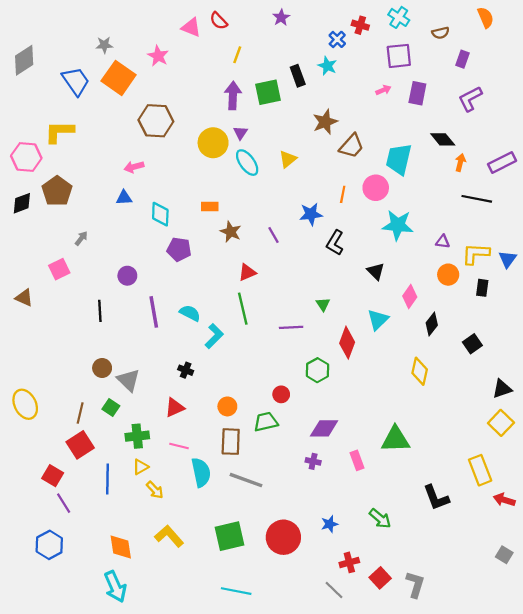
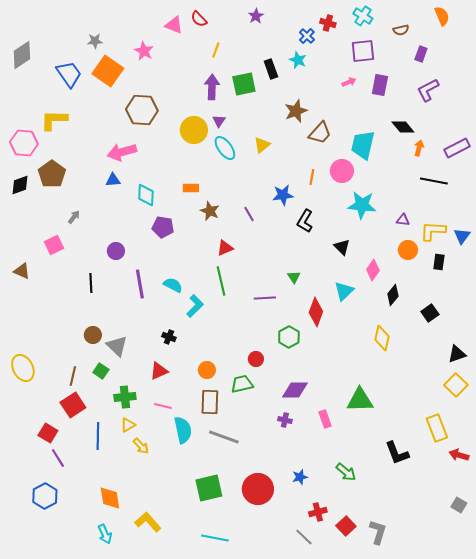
pink arrow: (134, 167) -> (122, 152), size x1.6
yellow L-shape: (169, 536) -> (148, 522), moved
cyan arrow: (115, 587) -> (105, 534), size x0.7

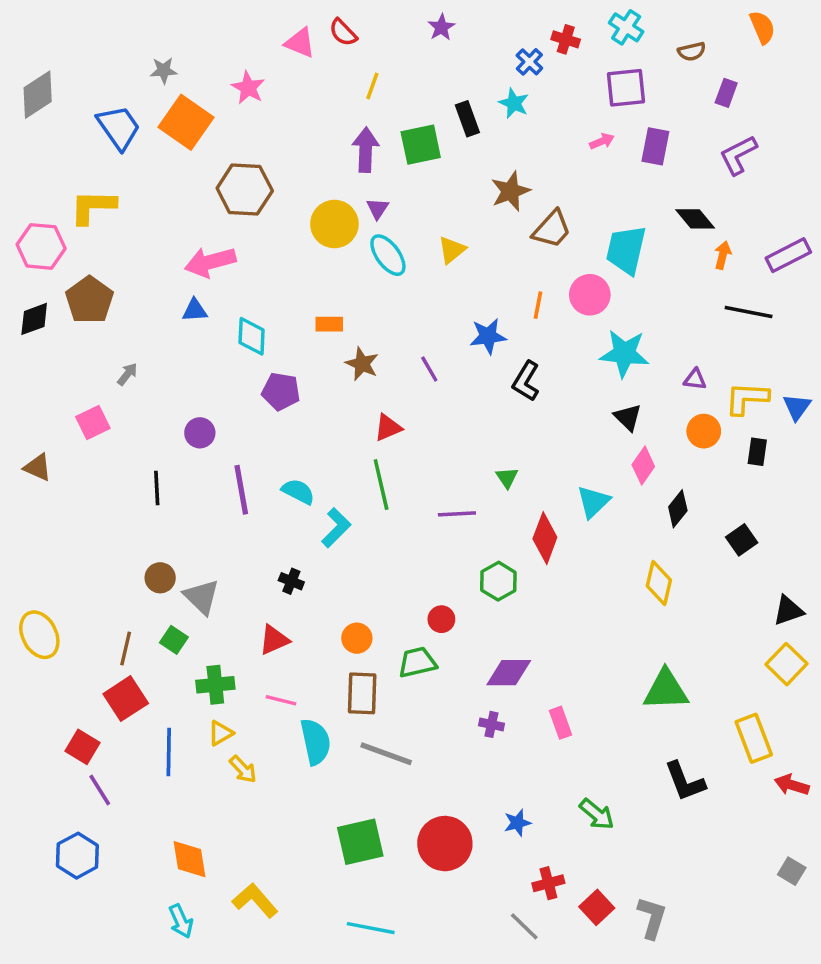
black triangle: (342, 247) -> (628, 417), moved
green triangle: (360, 400) -> (666, 690), moved

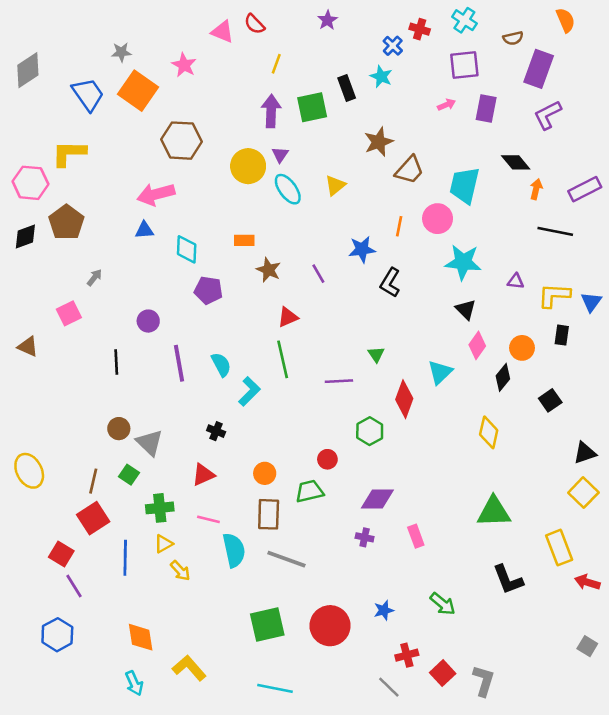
purple rectangle: (726, 93) -> (539, 69), size x1.8
orange circle: (704, 431) -> (522, 348), moved
cyan semicircle: (298, 491) -> (221, 365), turned 35

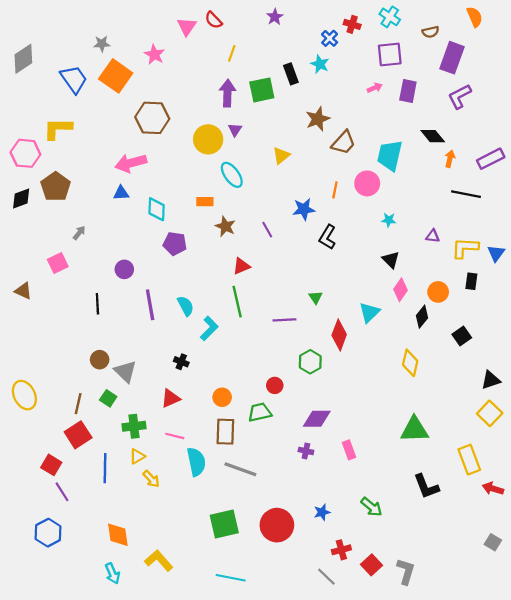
pink triangle: (222, 32) -> (187, 27), turned 42
cyan ellipse: (288, 189) -> (232, 175), moved
cyan star: (463, 262) -> (389, 220), size x0.5

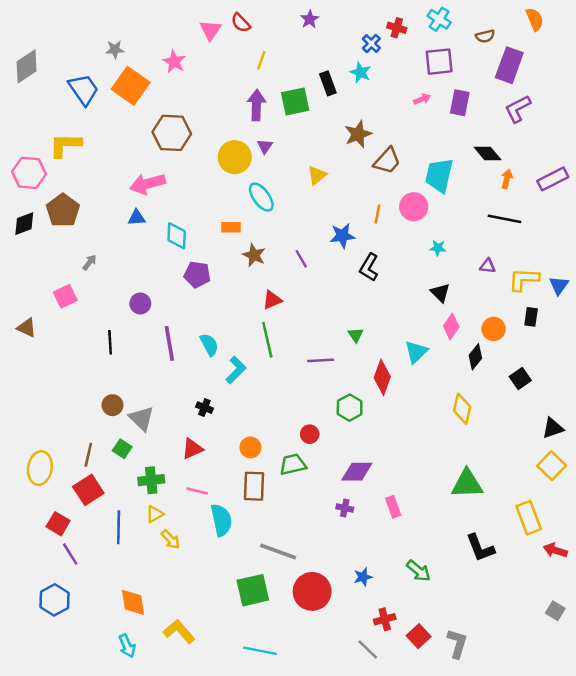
black line: (466, 194) -> (504, 219), moved
yellow ellipse: (24, 395) -> (40, 468), moved, turned 36
gray line: (240, 469) -> (278, 552), moved

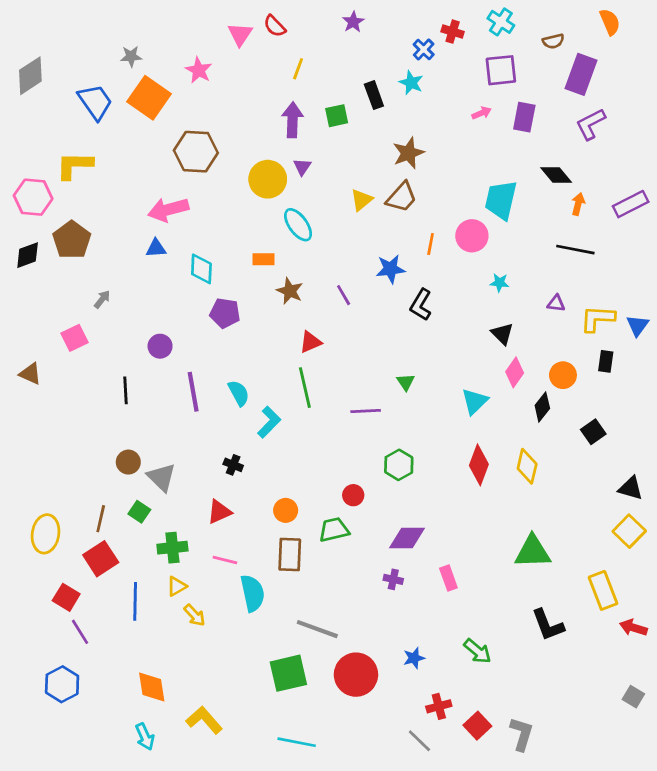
green square: (295, 102) -> (337, 116), size x0.7
brown trapezoid: (387, 161) -> (402, 197), moved
red diamond: (382, 377) -> (479, 465), moved
black triangle: (553, 428) -> (631, 488), turned 35

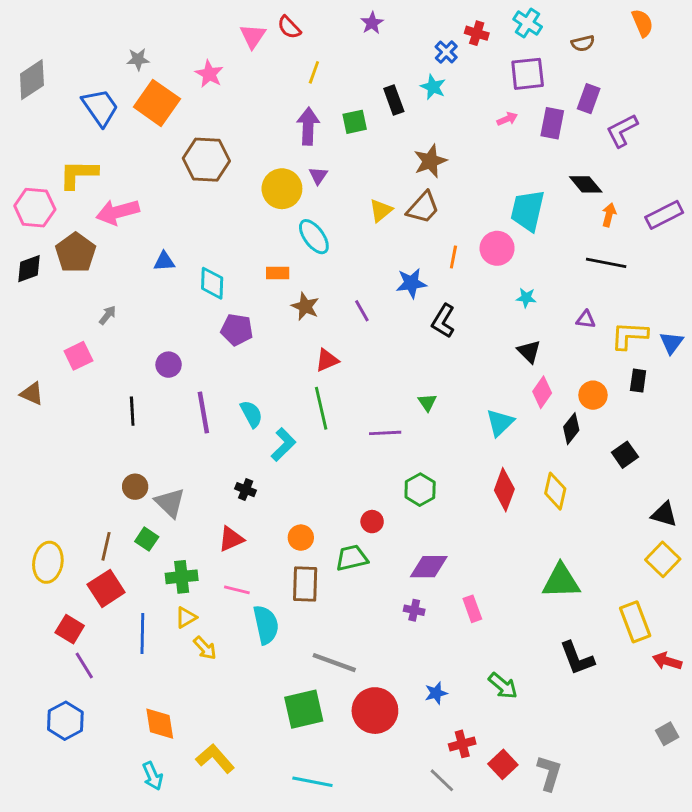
purple rectangle: (581, 74) -> (589, 99), moved, size x0.7
pink arrow: (168, 210) -> (118, 212), moved
gray square: (633, 697) -> (667, 734), turned 30

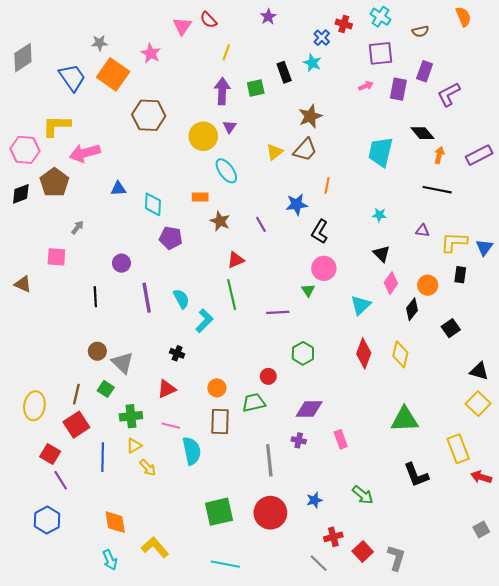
pink circle: (497, 248) -> (324, 268), moved
pink square: (78, 356) -> (56, 257), turned 30
gray line: (334, 663) -> (269, 460), moved, turned 64

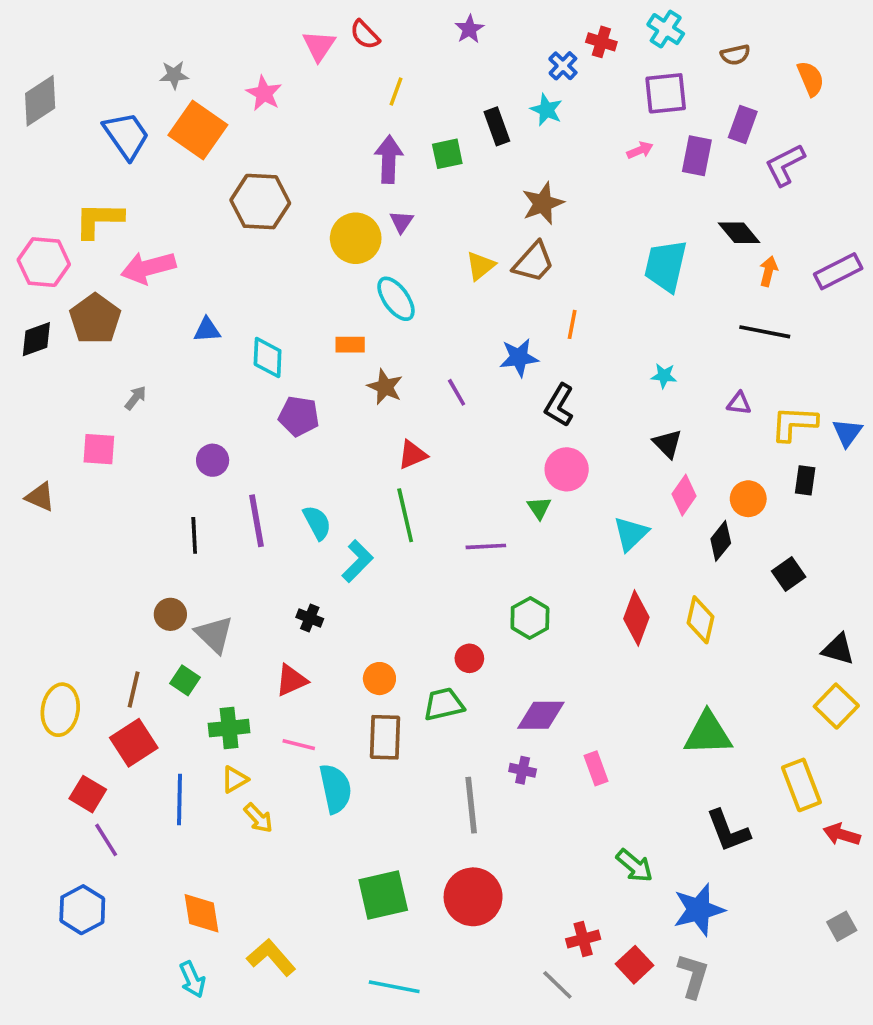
orange semicircle: (463, 17) -> (811, 79), moved
black line: (95, 297) -> (194, 535), moved
blue star: (314, 500) -> (699, 910), moved, size x1.8

